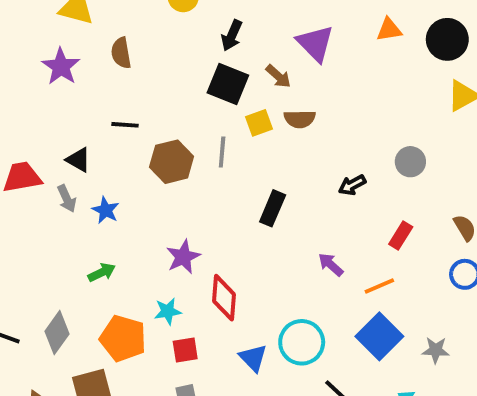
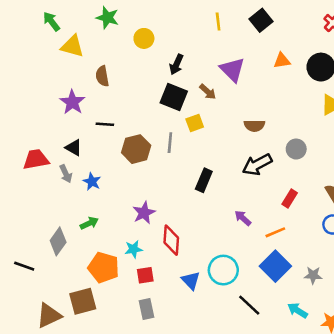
purple star: (61, 67) -> (72, 102), moved
brown semicircle: (300, 119) -> (255, 126), moved
black arrow: (352, 185) -> (257, 165), size x1.6
gray diamond: (57, 333) -> (58, 241), moved

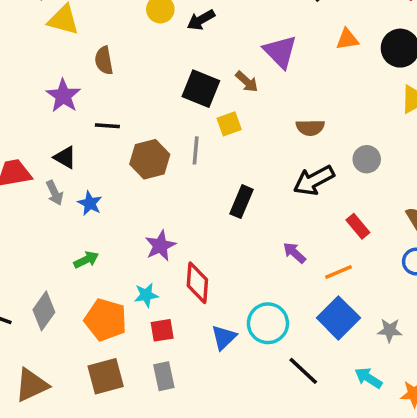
black arrow: (176, 64) -> (201, 20), moved, turned 36
red rectangle: (290, 198) -> (358, 226), turned -72
gray diamond: (58, 241) -> (44, 311), moved
blue triangle: (191, 280) -> (224, 337), turned 30
brown square: (83, 301) -> (106, 376), moved

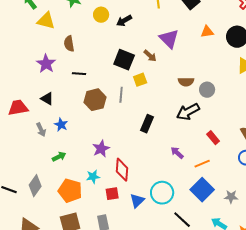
black line: (107, 126) -> (79, 74), moved
gray circle: (367, 159) -> (207, 90), moved
gray arrow: (55, 193) -> (41, 130), moved
red square: (162, 330) -> (112, 194), moved

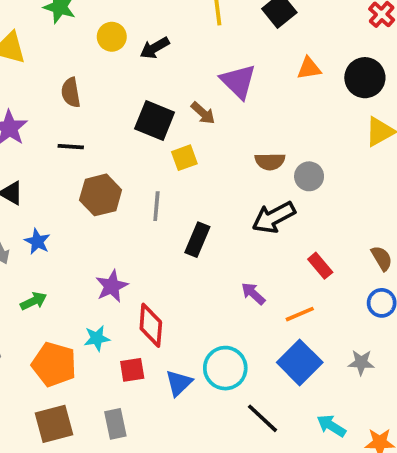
brown semicircle: (69, 44) -> (71, 93), moved
gray line: (121, 95) -> (156, 206), moved
gray star: (231, 197) -> (361, 362), moved

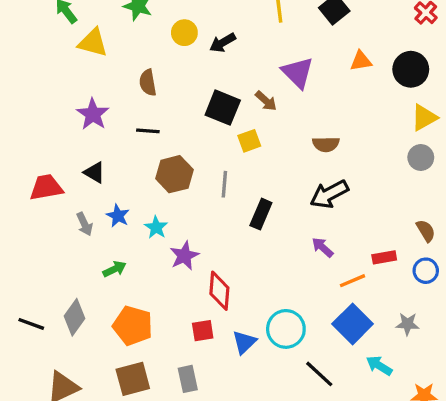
gray circle: (309, 176) -> (421, 158), moved
red rectangle: (320, 266) -> (384, 257), moved, turned -60
purple arrow: (253, 294) -> (323, 247), moved
cyan star: (97, 338) -> (156, 227), moved, turned -30
cyan arrow: (331, 426) -> (379, 366), moved

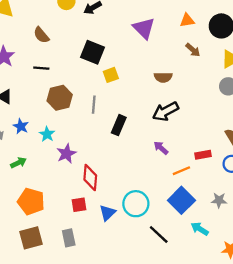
brown semicircle: (148, 83) -> (41, 35), turned -30
brown arrow: (266, 101) -> (193, 50), moved

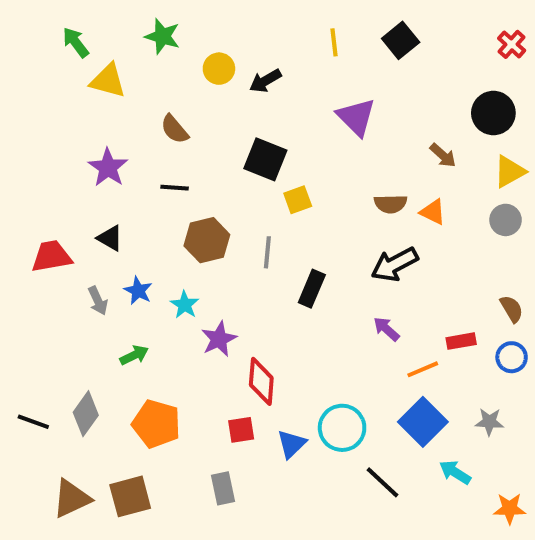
orange triangle: (187, 20) -> (433, 212), moved, turned 35
brown square: (31, 238) -> (130, 496), moved

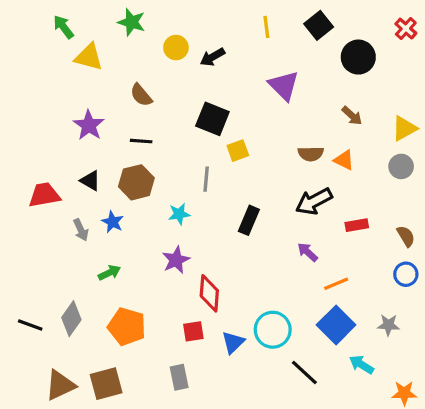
black circle: (493, 113) -> (358, 57), moved
brown hexagon: (207, 240) -> (136, 182), moved
gray line: (267, 252) -> (206, 179), moved
cyan star: (185, 305) -> (179, 214), moved, turned 30
red rectangle: (461, 341) -> (357, 225), moved

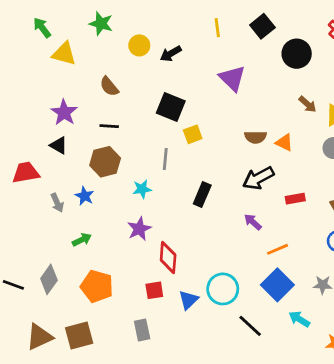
brown arrow: (352, 116) -> (308, 104), moved
black triangle: (90, 181) -> (59, 145), moved

